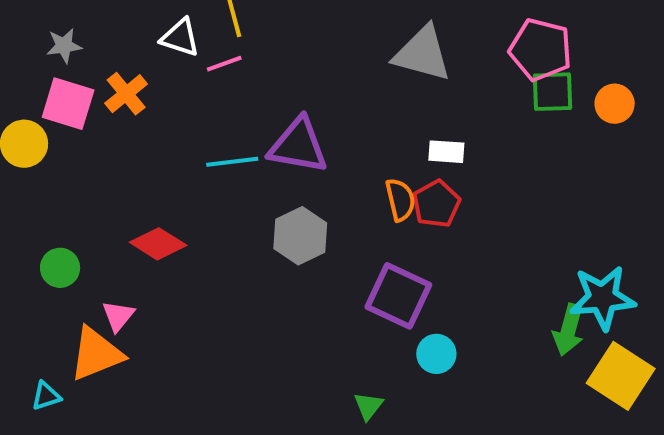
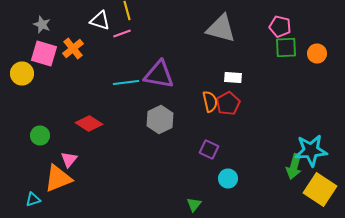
gray star: (64, 46) -> (42, 24), turned 30
pink pentagon: (540, 50) -> (280, 26), size x0.7
purple square: (398, 296) -> (209, 150), size x0.6

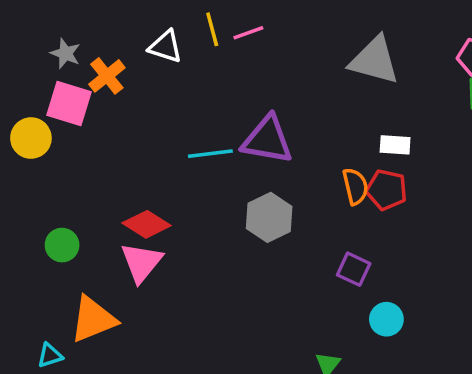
pink line: (122, 34) -> (248, 33), moved
orange cross: (73, 48) -> (107, 76), moved
red pentagon: (228, 104) -> (386, 190), turned -30
pink triangle: (69, 160) -> (141, 262), moved, size x1.5

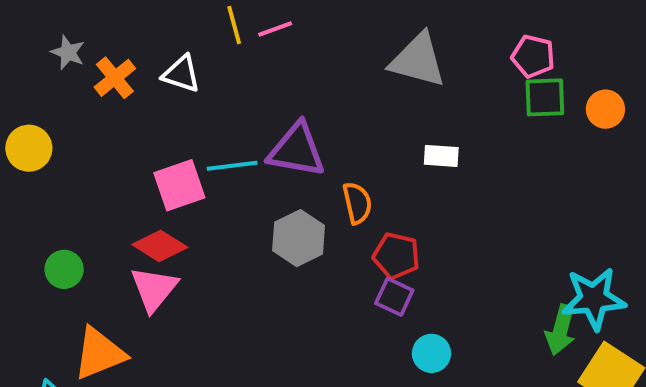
white triangle: (166, 47) -> (181, 74), moved
pink square: (69, 104) -> (179, 185), moved, turned -36
orange semicircle: (355, 186) -> (357, 203), moved
red pentagon: (386, 190) -> (396, 256), moved

